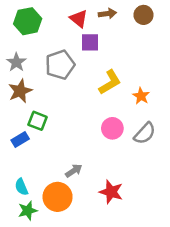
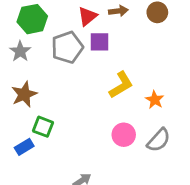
red triangle: (79, 19) -> (87, 16), turned 42
gray star: (16, 62) -> (20, 51), moved
gray pentagon: (60, 65) -> (67, 47), moved

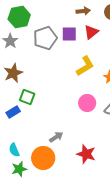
red triangle: (87, 16) -> (91, 32), moved

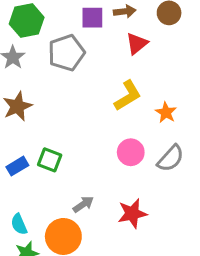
purple square: (69, 34) -> (92, 18), moved
green square: (27, 97) -> (50, 160), moved
red star: (86, 154) -> (132, 214), moved, turned -30

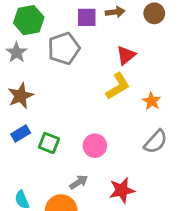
red triangle: (137, 44) -> (126, 55), moved
pink circle: (131, 152) -> (95, 146), moved
blue rectangle: (17, 166) -> (21, 134), moved

